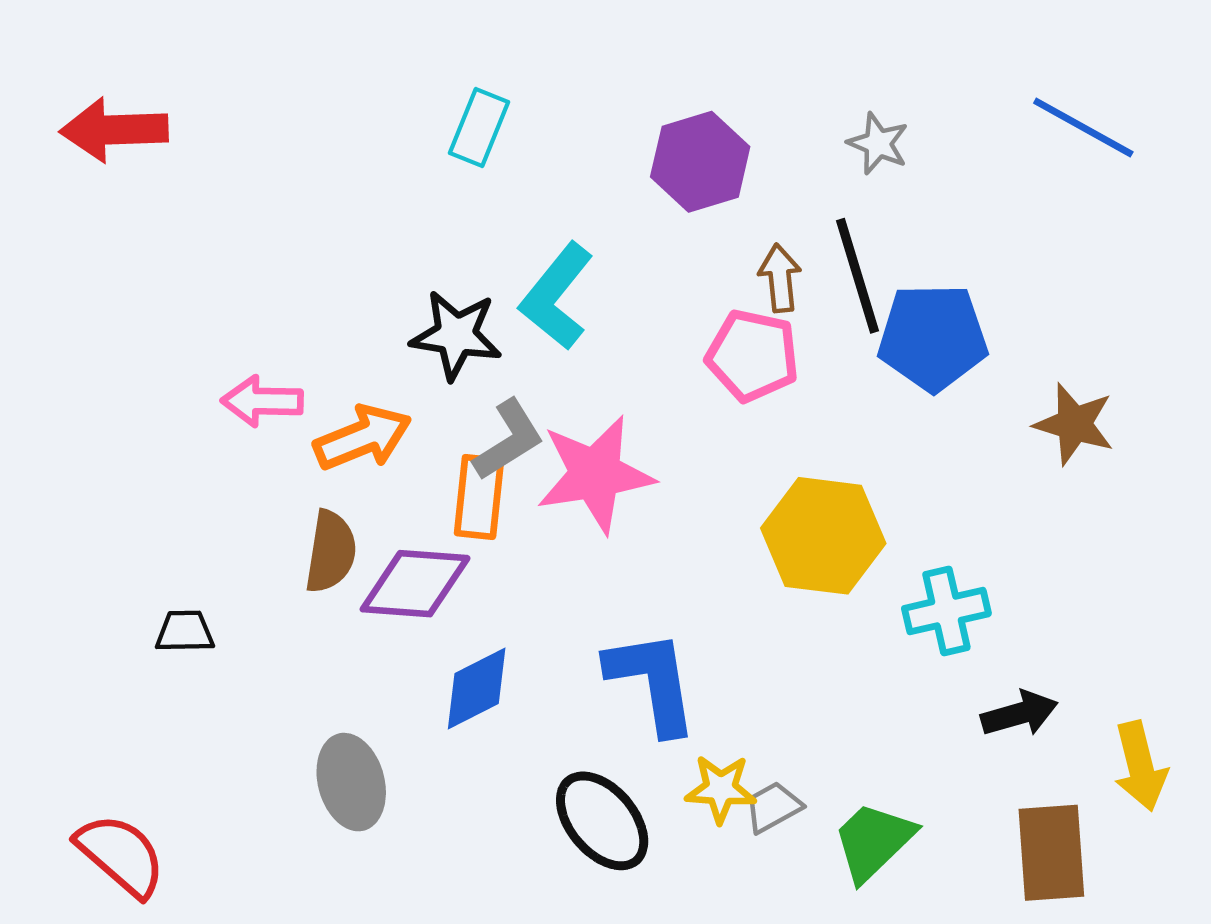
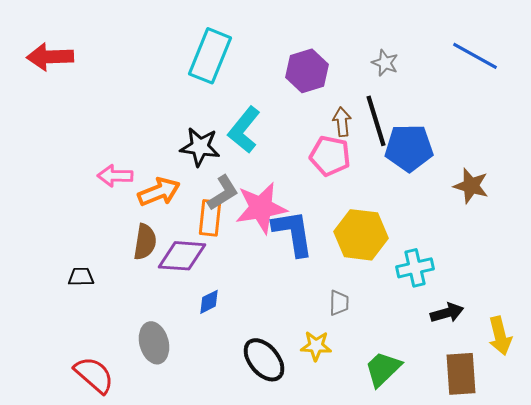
cyan rectangle: (479, 128) -> (210, 56), size x1.6
blue L-shape: (652, 682) -> (293, 233), moved
blue diamond: (477, 689) -> (209, 302), size x0.7
gray trapezoid: (773, 807) -> (339, 303), moved, turned 120
red semicircle: (121, 855) -> (94, 375), moved

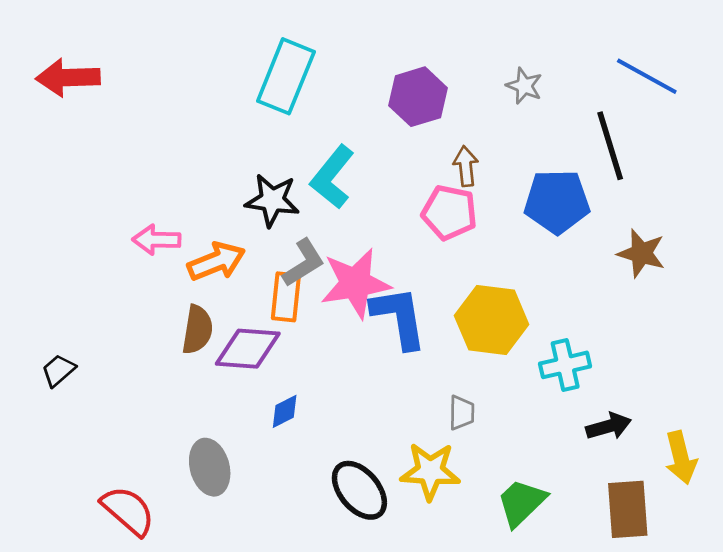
black line: (376, 121) -> (610, 146), moved
black trapezoid: (81, 277) -> (58, 370), moved, turned -40
yellow star: (316, 346) -> (430, 471), size x1.4

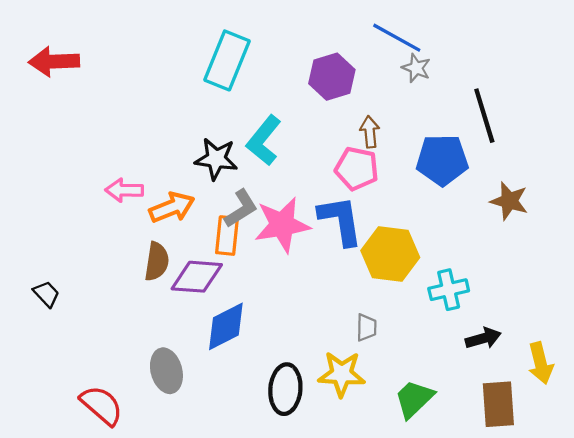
blue line: (647, 76) -> (397, 38), moved
blue L-shape: (399, 317) -> (341, 220), moved
black trapezoid: (58, 370) -> (46, 294), turned 88
blue diamond: (285, 411) -> (226, 326), size x1.8
black ellipse: (359, 490) -> (285, 389), turned 45

